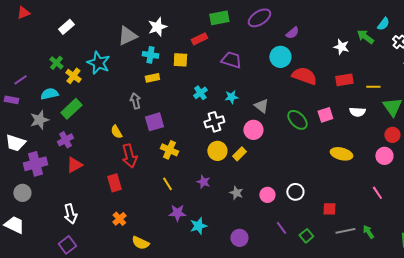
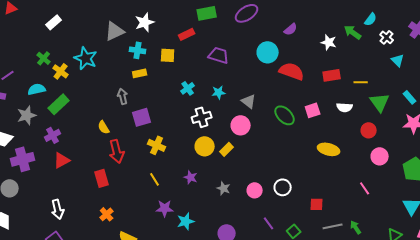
purple semicircle: (292, 33) -> (291, 29), moved
red circle: (392, 135) -> (369, 130), moved
pink circle: (384, 156) -> (380, 156), moved

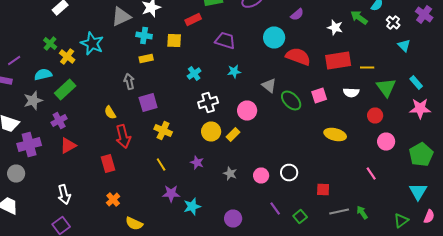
red rectangle: (332, 75) -> (338, 60), size x1.4
cyan star: (219, 92) -> (234, 72), moved
gray triangle: (249, 101) -> (269, 86), moved

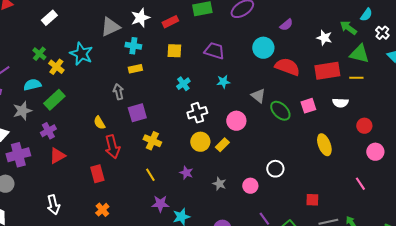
red rectangle: (193, 20) -> (170, 22), moved
yellow square: (174, 40) -> (174, 51), moved
green triangle: (386, 88) -> (359, 54), moved, turned -40
yellow ellipse: (335, 134) -> (324, 145), turned 55
white circle: (289, 172) -> (275, 169), moved

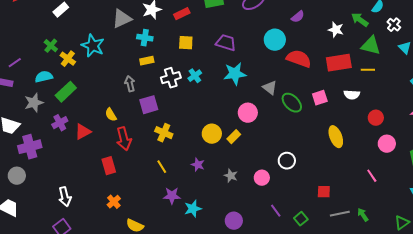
cyan star: (223, 82) -> (235, 74), size x1.6
white cross: (197, 113) -> (171, 78), moved
red triangle: (57, 156) -> (83, 132), moved

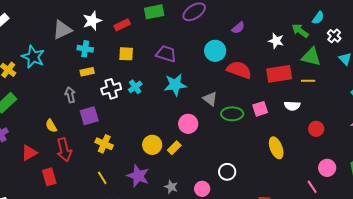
green ellipse: (292, 103) -> (232, 114), turned -45
red triangle: (83, 132) -> (29, 153), moved
pink circle: (387, 144) -> (327, 168), moved
purple star: (198, 165) -> (138, 176), size x1.6

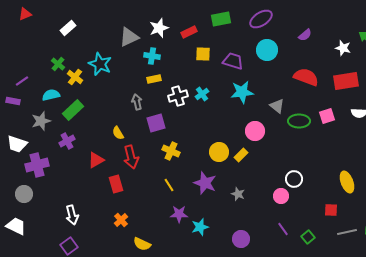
cyan circle: (215, 51) -> (267, 50), moved
yellow square: (126, 54) -> (203, 54), moved
yellow ellipse: (276, 148) -> (347, 182), moved
pink circle: (202, 189) -> (281, 196), moved

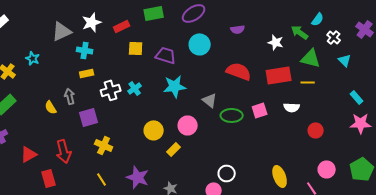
purple semicircle: (305, 35) -> (238, 29), turned 32
cyan star: (100, 64) -> (33, 58), size x0.6
yellow semicircle: (118, 133) -> (51, 107), moved
yellow circle: (219, 152) -> (154, 130), moved

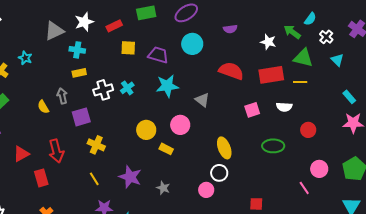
green ellipse: (232, 115) -> (273, 146), moved
yellow rectangle: (174, 149) -> (166, 149), turned 72
yellow ellipse: (280, 176) -> (224, 148), moved

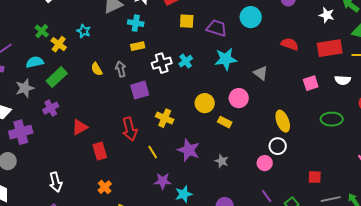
red semicircle: (231, 71) -> (290, 44), size x0.7
yellow semicircle: (43, 107) -> (97, 69), moved
yellow cross: (96, 145) -> (165, 118), moved
red arrow: (56, 151) -> (130, 129), moved

